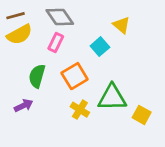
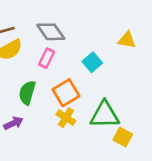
yellow triangle: (121, 25) -> (127, 40), moved, turned -30
yellow cross: (80, 110) -> (66, 118), moved
yellow square: (142, 115) -> (123, 137), moved

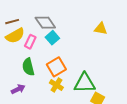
pink rectangle: (47, 58) -> (30, 42), moved
cyan square: (92, 62) -> (52, 38), moved
green semicircle: (27, 93) -> (28, 67), turned -30

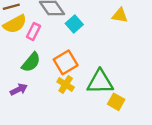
cyan square: (52, 38) -> (74, 24), moved
green semicircle: (28, 67) -> (31, 62), turned -126

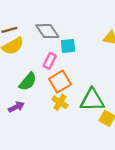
cyan square: (74, 24) -> (68, 46), turned 35
pink rectangle: (34, 31) -> (50, 61), moved

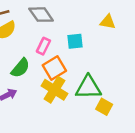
cyan square: (68, 46) -> (75, 41), moved
yellow cross: (60, 102) -> (54, 90), size x1.5

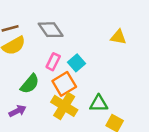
cyan square: (75, 41) -> (77, 63), moved, turned -35
green triangle: (88, 87) -> (99, 104), size x0.7

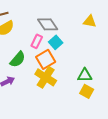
gray diamond: (51, 30) -> (48, 24), moved
green triangle: (99, 104) -> (85, 75), moved

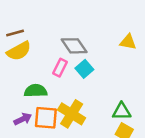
green semicircle: (18, 59) -> (36, 91), turned -132
orange square: (46, 59) -> (46, 118), moved, turned 36

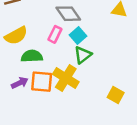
yellow semicircle: (19, 51) -> (16, 36), moved
green triangle: (122, 111) -> (83, 55), moved, turned -36

